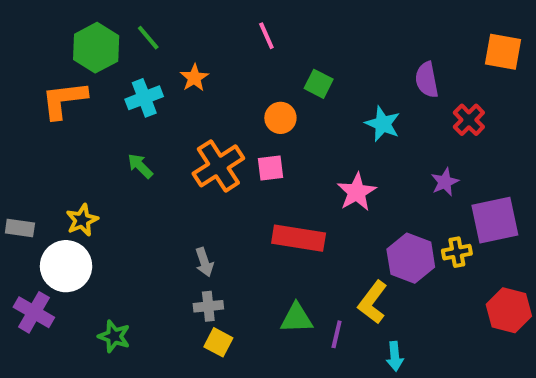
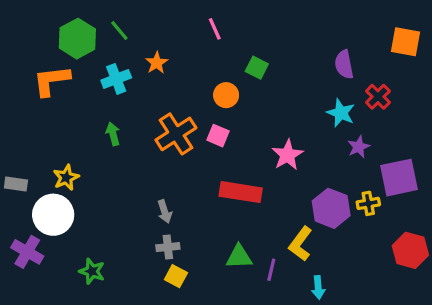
cyan star: (383, 124) -> (341, 113), moved
green arrow: (140, 166) -> (113, 134), turned 30
pink square: (270, 168) -> (218, 136), turned 30

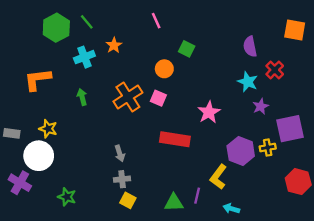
orange L-shape: (52, 81) -> (37, 79), moved
yellow star: (66, 178) -> (48, 129), turned -30
green triangle: (239, 257) -> (174, 203), moved
cyan arrow: (318, 287) -> (231, 209), turned 112

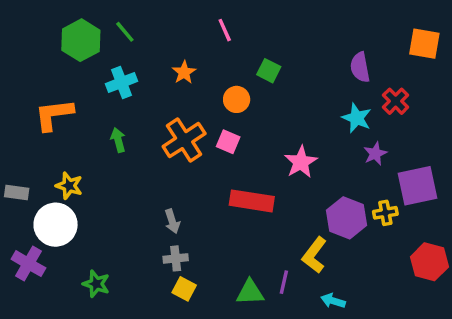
orange star: (114, 45) -> (184, 72), moved

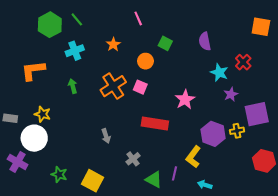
purple semicircle: (360, 67) -> (205, 41), moved
gray cross: (176, 258) -> (133, 159), moved, turned -32
yellow square: (184, 289) -> (92, 181), moved, size x1.5
green triangle: (250, 292) -> (154, 180), turned 30

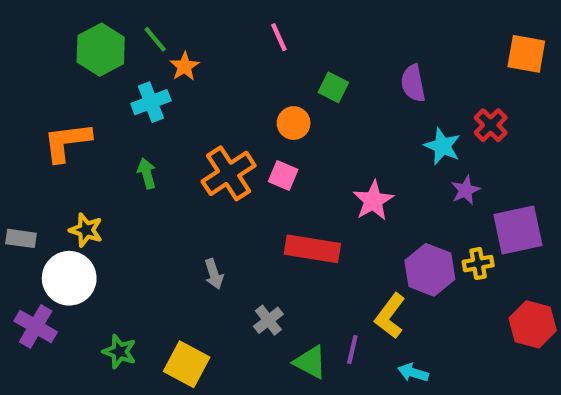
orange star: (113, 44) -> (185, 66), moved

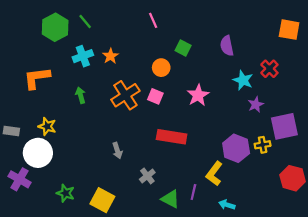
orange star: (185, 66) -> (110, 56), moved
pink star: (373, 201) -> (198, 95), moved

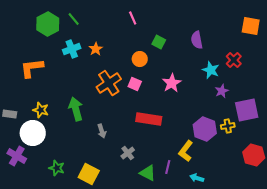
green arrow: (81, 95) -> (76, 109), moved, size x1.6

